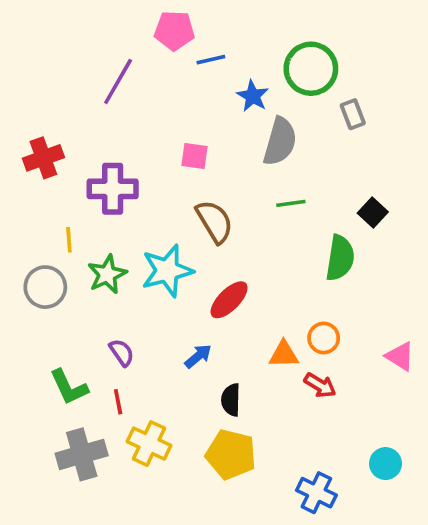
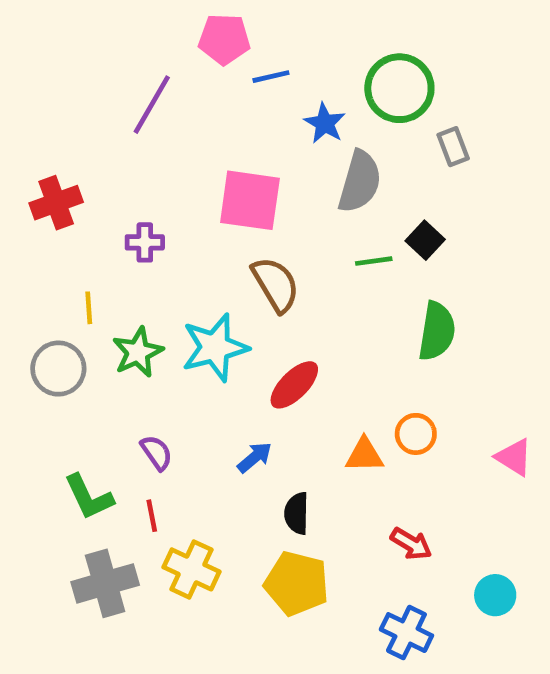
pink square: (194, 156) -> (250, 200), size x1.8
purple cross: (113, 189) -> (145, 242), size x0.6
black square: (373, 212) -> (425, 240), moved
red arrow: (320, 385) -> (411, 544), moved

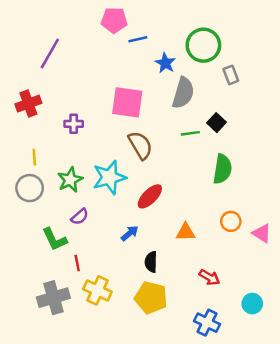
purple line: (152, 105) -> (50, 54), moved
yellow line: (89, 308) -> (34, 157), moved
orange circle: (416, 434) -> (231, 221), moved
purple semicircle: (156, 453) -> (80, 217), moved, turned 84
green L-shape: (89, 497) -> (55, 239), moved

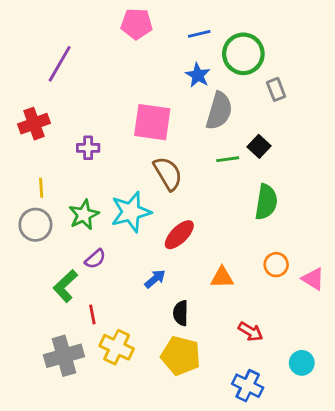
blue line: (138, 39) -> (199, 34), moved
green L-shape: (55, 239) -> (65, 286), turned 72

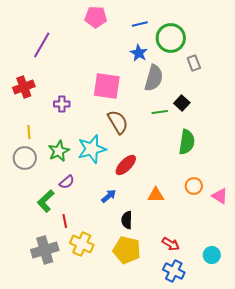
red arrow: (250, 332) -> (171, 244), moved

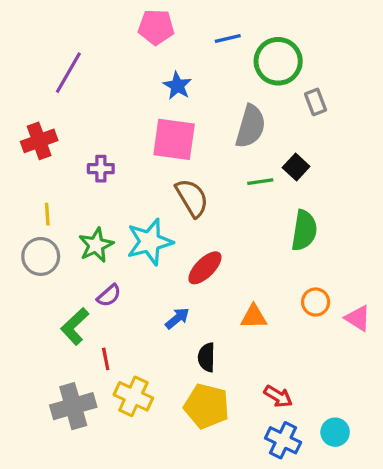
blue star: (139, 53) -> (177, 86), moved
cyan circle: (212, 255) -> (335, 432), moved

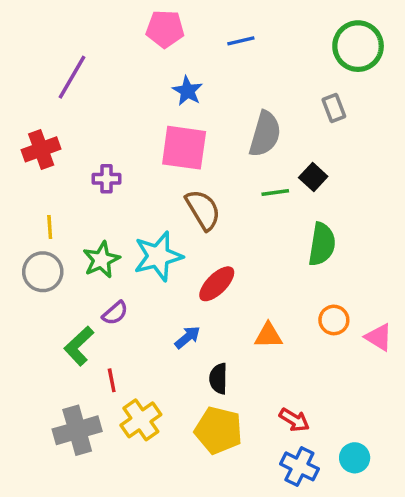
green circle: (278, 61) -> (358, 46), moved
yellow cross: (133, 396) -> (141, 420), turned 30

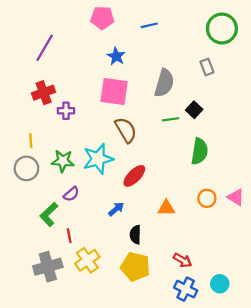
red cross: (41, 149) -> (44, 93), moved
green star: (101, 260) -> (63, 161), turned 30
pink triangle: (379, 337) -> (236, 197), moved

